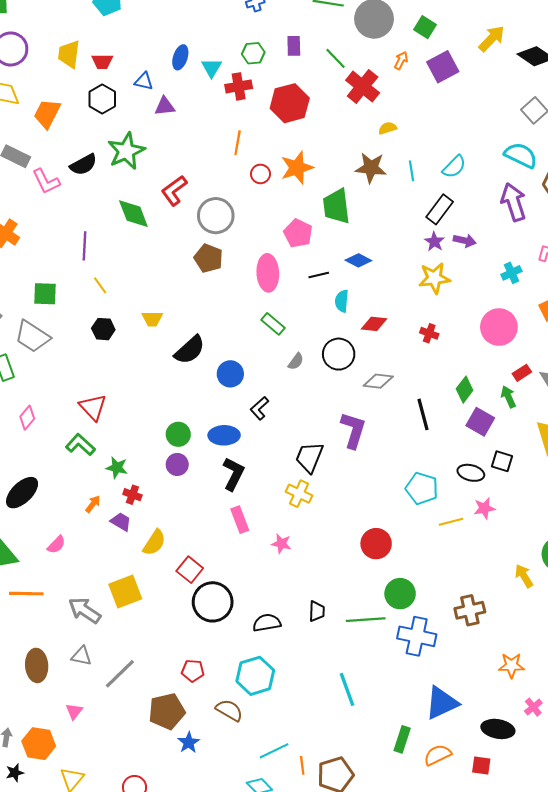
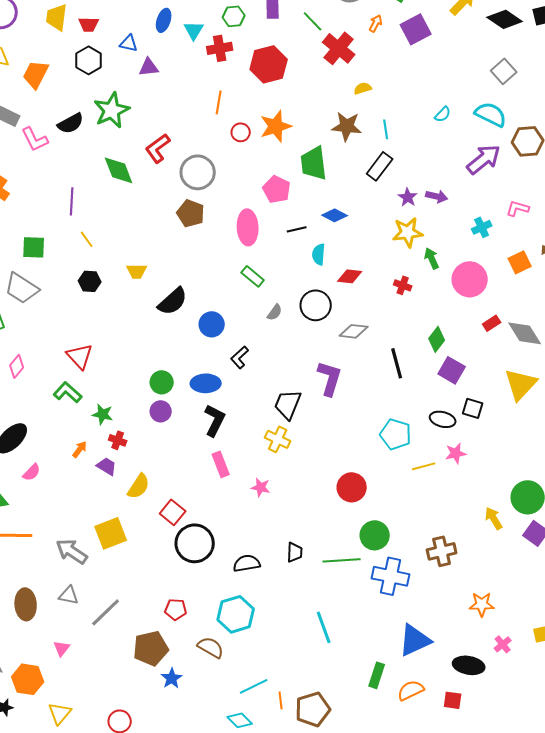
cyan semicircle: (454, 167) -> (443, 114), moved, size x0.7
purple arrow: (514, 202) -> (484, 159), turned 69
black rectangle: (440, 209) -> (380, 166), moved
green arrow: (508, 397) -> (432, 258), moved
pink semicircle: (56, 545) -> (32, 472), moved

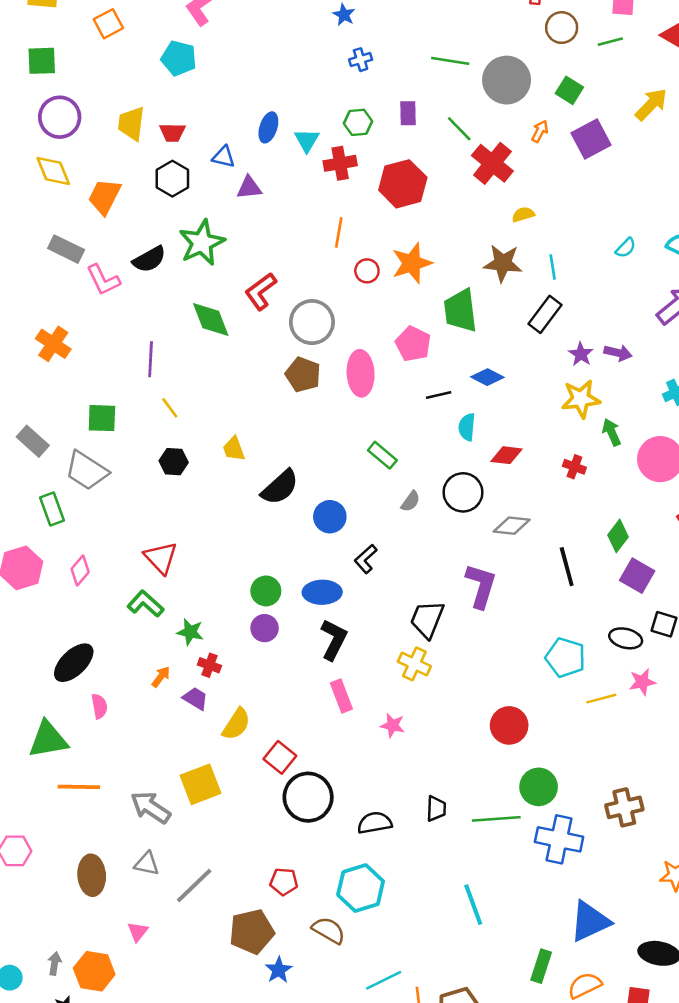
pink ellipse: (248, 227) -> (361, 373), moved
yellow trapezoid: (137, 271) -> (234, 449), turned 70
pink semicircle: (32, 472) -> (99, 706), turned -54

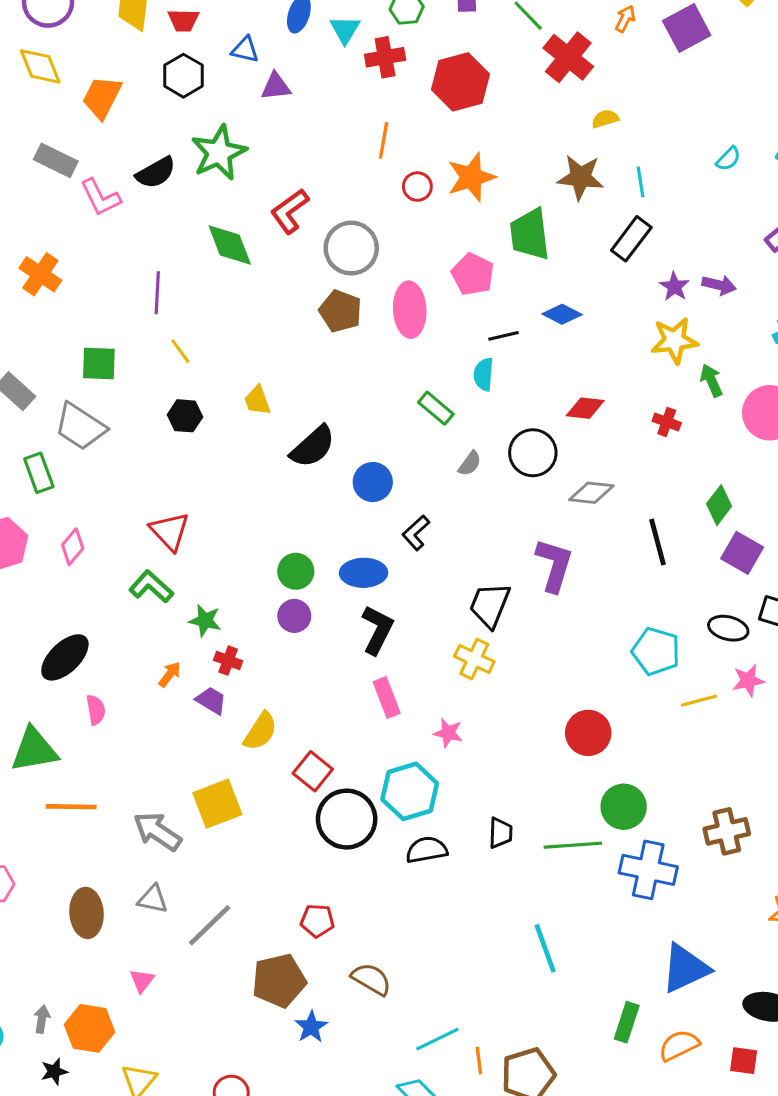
cyan semicircle: (467, 427) -> (484, 374), moved
cyan hexagon: (361, 888) -> (410, 791), moved

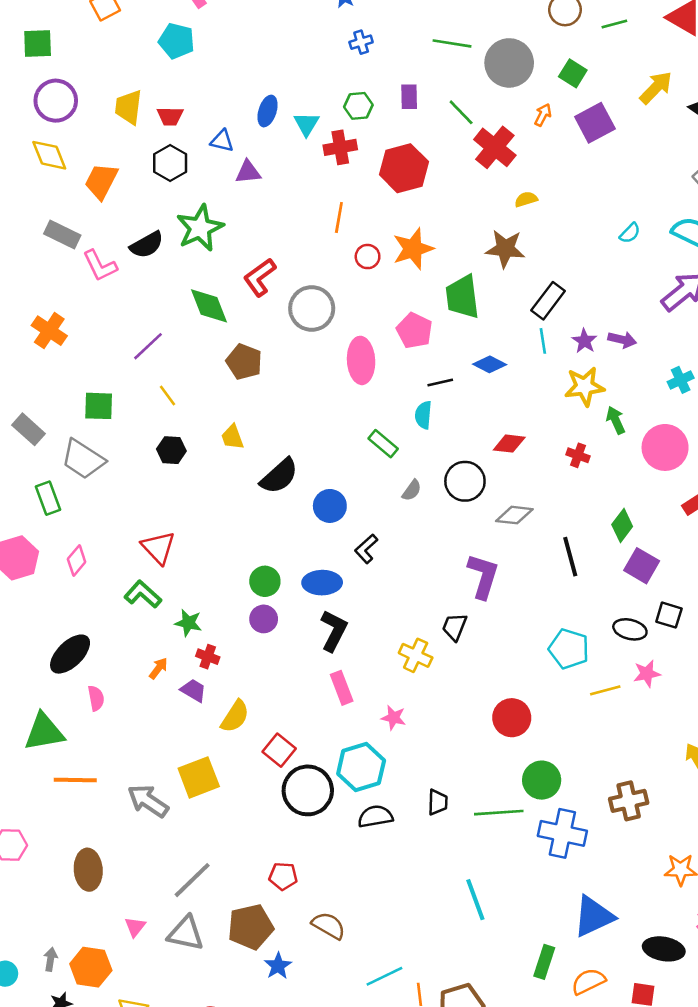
cyan line: (641, 182) -> (543, 341), moved
purple line: (157, 293) -> (148, 346), turned 44
brown pentagon: (340, 311) -> (244, 362), moved
black trapezoid: (490, 605) -> (455, 627), moved, size x0.7
gray triangle: (153, 899) -> (186, 933), moved, size x1.4

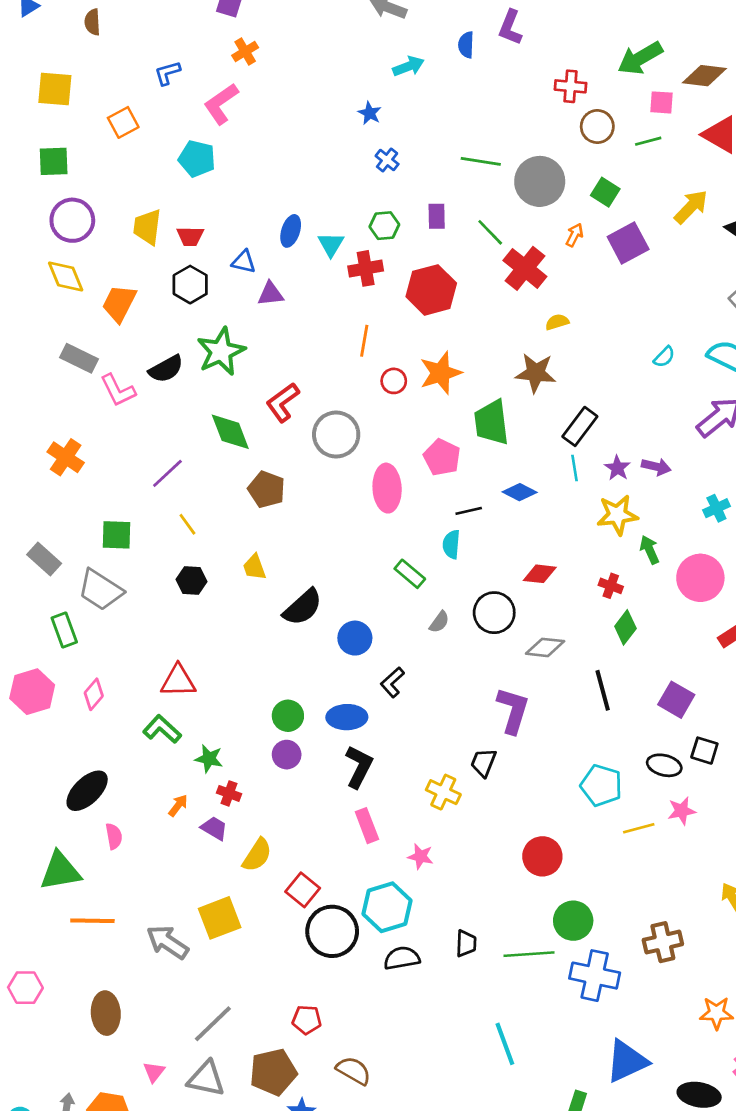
blue cross: (361, 42) -> (387, 160), turned -35
green diamond: (622, 525) -> (625, 627), moved
red triangle: (158, 548) -> (178, 681), turned -48

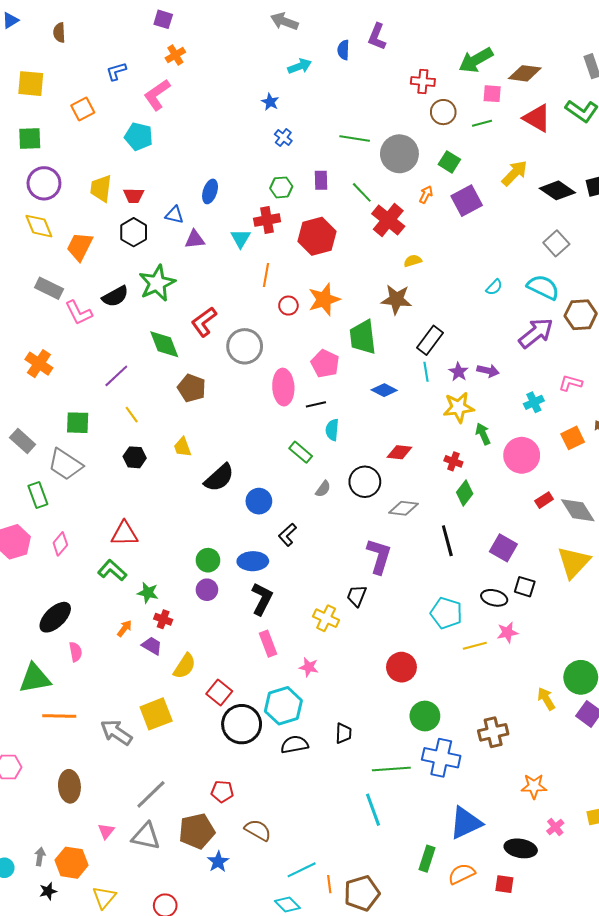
cyan triangle: (331, 244) -> (241, 238), moved
black line: (469, 511) -> (316, 404), moved
green line: (529, 954) -> (391, 769), moved

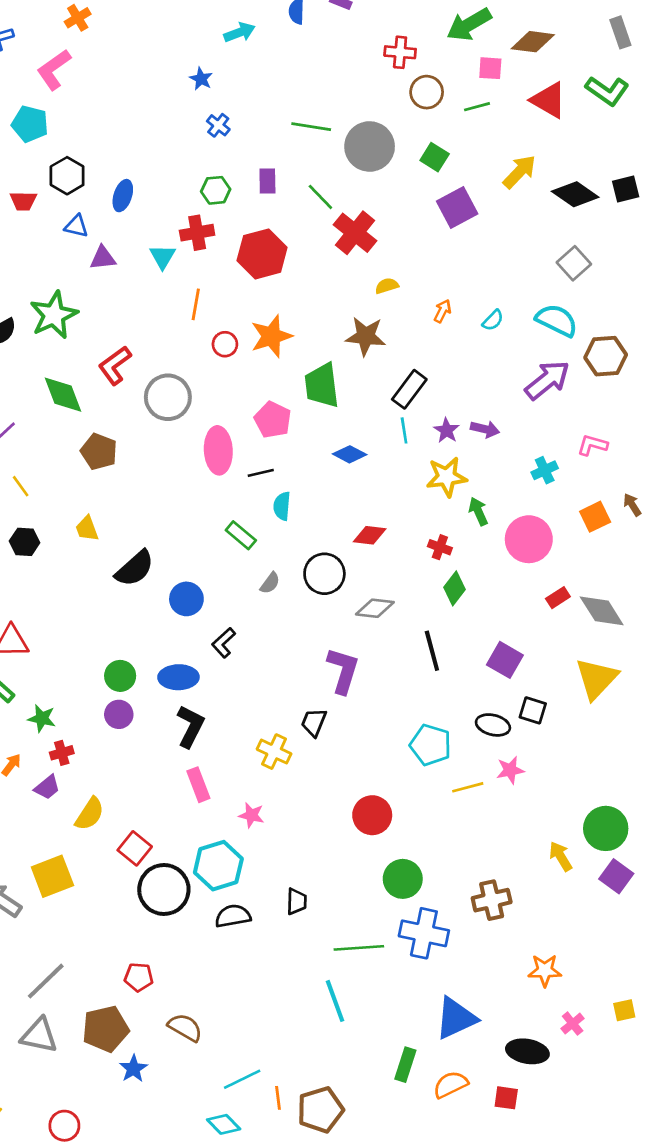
orange arrow: (426, 195) -> (443, 311), moved
black hexagon: (134, 232) -> (67, 176), moved
red cross: (163, 619) -> (62, 753), turned -36
purple trapezoid: (152, 646) -> (47, 787), turned 110

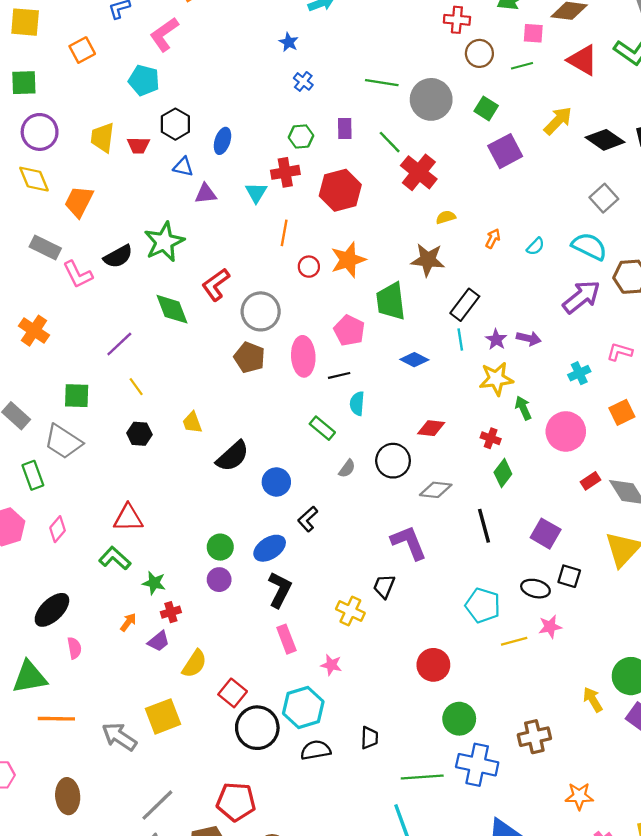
brown pentagon: (99, 452) -> (249, 357), moved
purple L-shape: (343, 671) -> (409, 543), turned -39
blue ellipse: (178, 677) -> (270, 548), turned -32
red pentagon: (139, 977) -> (236, 802), size x1.6

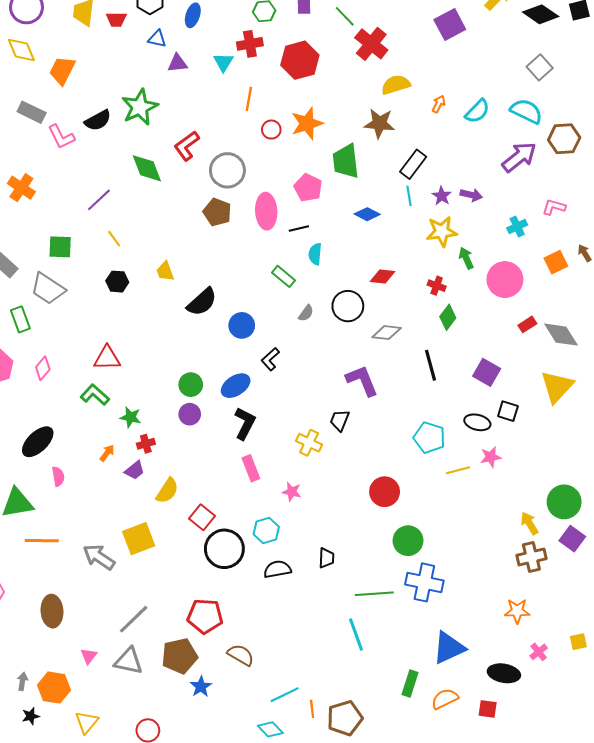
yellow semicircle: (446, 217) -> (396, 85), size x1.6
cyan semicircle: (535, 246) -> (477, 111), size x1.5
cyan hexagon: (303, 707) -> (266, 530), size x0.7
brown cross: (534, 737) -> (531, 557), moved

